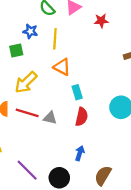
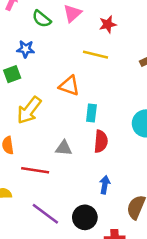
yellow line: (55, 39) -> (95, 55), moved, turned -72
cyan rectangle: (77, 92) -> (91, 113), turned 32
red line: (27, 113) -> (35, 170), moved

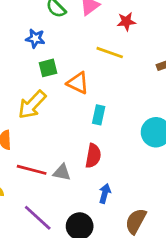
green square: (12, 74) -> (48, 68), moved
red semicircle: (101, 141) -> (93, 156), moved
gray triangle: (64, 148) -> (62, 172), moved

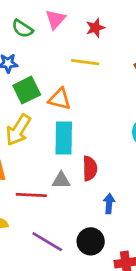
green square: (48, 68) -> (27, 90), size x1.4
cyan rectangle: (99, 115) -> (64, 138), moved, size x1.6
gray triangle: (62, 172) -> (61, 180), moved

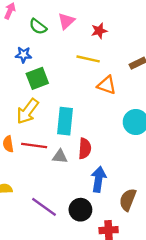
orange triangle: (60, 99) -> (107, 85), moved
red line: (31, 195) -> (34, 146), moved
blue arrow: (109, 204) -> (99, 179), size x1.5

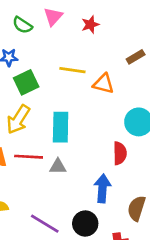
yellow line: (88, 59) -> (72, 70), moved
red semicircle: (85, 148) -> (120, 153), moved

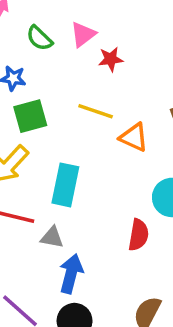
red star: (90, 25) -> (111, 59), moved
blue arrow: (103, 188) -> (71, 274), moved

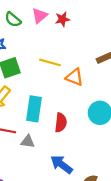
red star: (111, 59) -> (62, 19), moved
red semicircle: (138, 235) -> (61, 123), moved
blue arrow: (71, 274) -> (62, 164), moved, turned -65

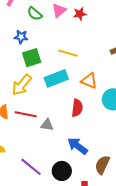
orange triangle: (74, 77) -> (89, 81), moved
cyan rectangle: (34, 109) -> (56, 78), moved, turned 60

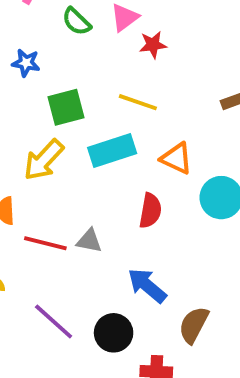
red star: (80, 14) -> (153, 45), moved
blue star: (21, 37) -> (26, 63), moved
red line: (26, 114) -> (45, 243), moved

